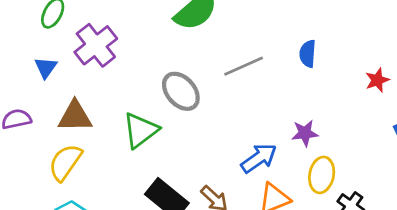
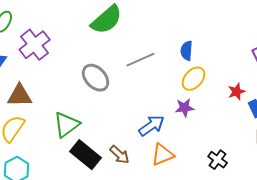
red star: (377, 80) -> (237, 92), moved
green triangle: (140, 130) -> (67, 125), moved
yellow ellipse: (322, 175) -> (194, 79), moved, turned 30

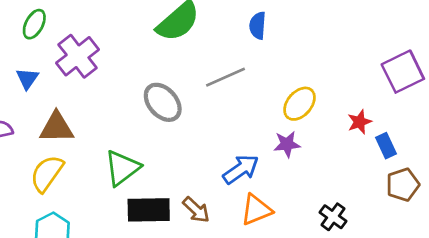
blue semicircle: (187, 51) -> (258, 26), moved
black rectangle: (86, 155) -> (149, 210), turned -40

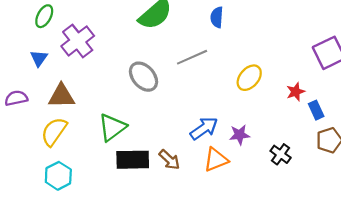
purple star: (287, 144) -> (240, 135), moved
black cross: (333, 217) -> (281, 154), moved

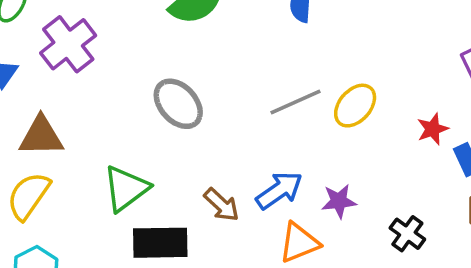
gray line: (192, 57) -> (296, 102), moved
brown arrow: (169, 160) -> (222, 205), moved

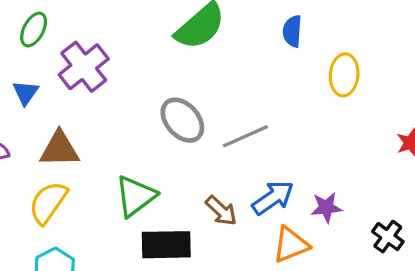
gray line: (296, 102) -> (245, 136), moved
yellow ellipse: (355, 106) -> (344, 75), moved, turned -36

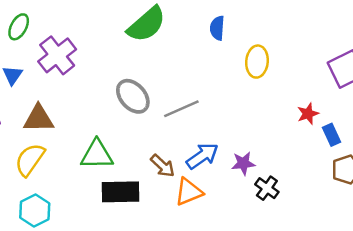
green triangle: (135, 196) -> (97, 155), turned 36
black cross: (388, 237) -> (267, 188), moved
orange triangle: (291, 245) -> (189, 192), moved

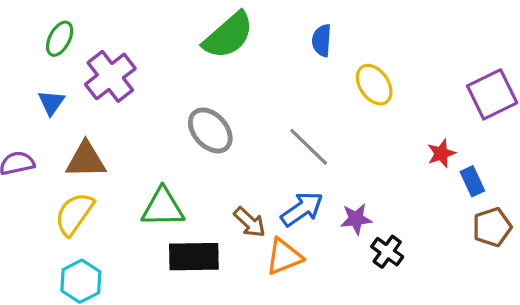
yellow ellipse: (257, 62) -> (374, 85), turned -40
gray line: (181, 109) -> (309, 147), moved, turned 68

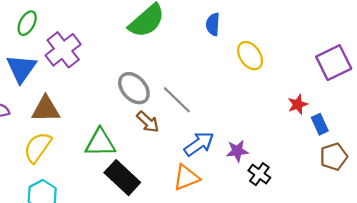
blue triangle: (51, 103) -> (21, 68), size x1.6
gray line: (309, 147) -> (177, 100), moved
brown arrow: (250, 222) -> (148, 122), moved
black rectangle: (194, 257) -> (122, 178), turned 44

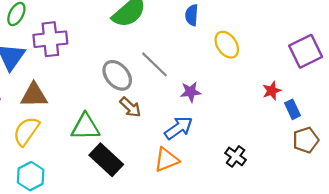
purple cross: (63, 50) -> (50, 39), turned 32
gray line: (177, 100) -> (154, 64), moved
purple star: (237, 151) -> (191, 92), moved

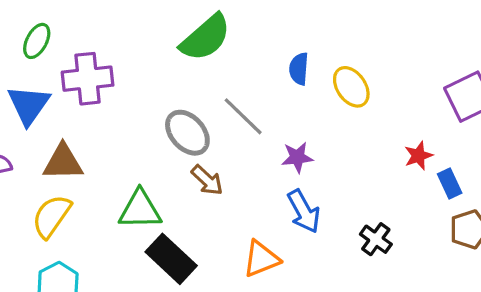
blue semicircle: (192, 15) -> (299, 69), moved
blue arrow: (179, 128) -> (304, 211), moved, turned 96
black cross: (236, 156) -> (376, 239), moved

